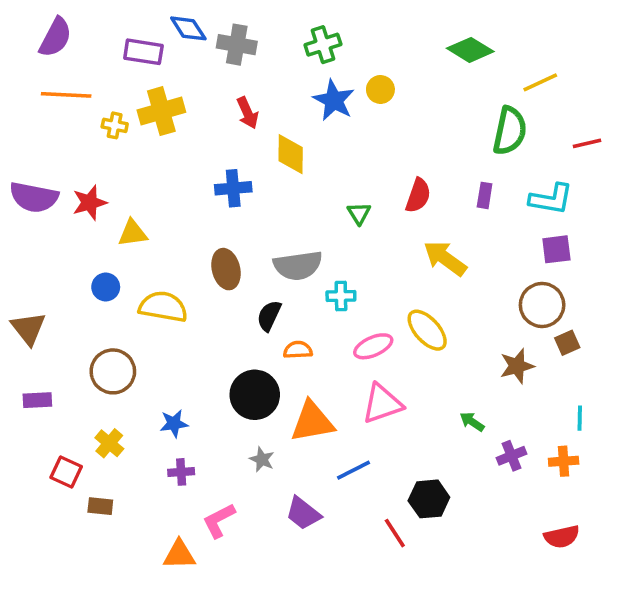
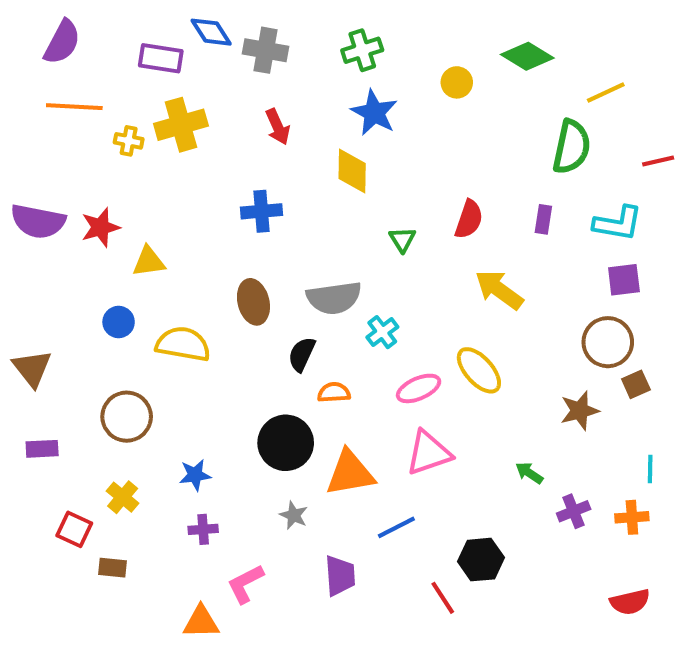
yellow circle: (380, 89) -> (457, 82), moved
yellow diamond: (291, 154) -> (352, 171), moved
cyan cross: (341, 296) -> (382, 332), turned -36
purple trapezoid: (303, 513) -> (340, 576), turned -132

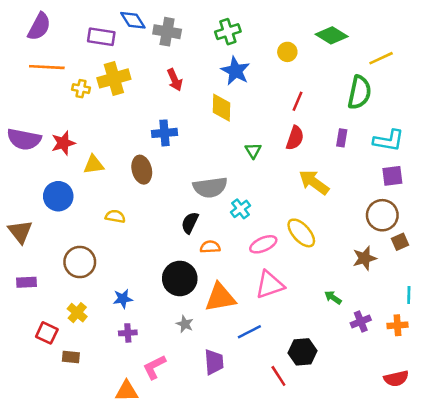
red line: (658, 161) -> (297, 101), moved, turned -54
brown ellipse: (253, 302) -> (142, 170), moved
blue circle: (119, 322) -> (58, 196), moved, size x1.5
yellow semicircle: (183, 344) -> (115, 216), size x0.6

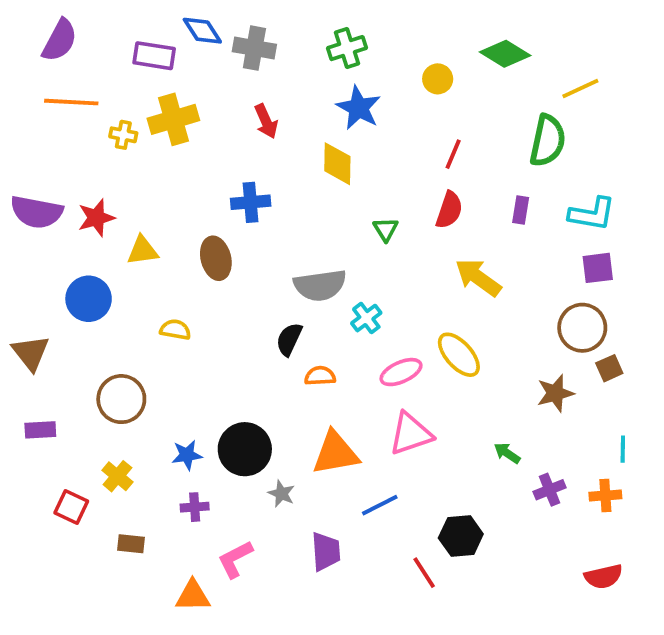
black circle: (180, 278) -> (245, 449), moved
brown rectangle: (71, 357) -> (131, 544), moved

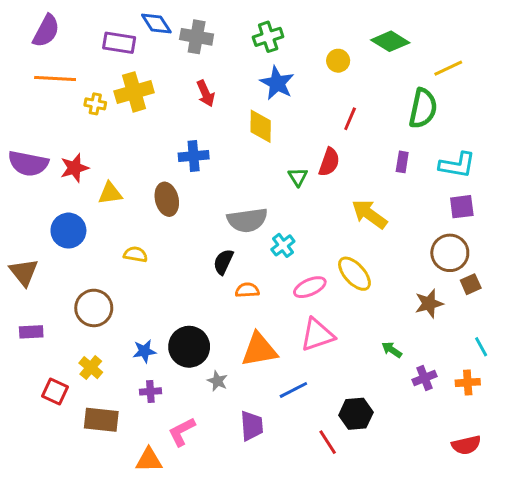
red semicircle: (449, 210) -> (329, 162), moved
cyan line: (623, 449) -> (481, 347), turned -30
brown rectangle: (131, 544) -> (101, 420), size x1.6

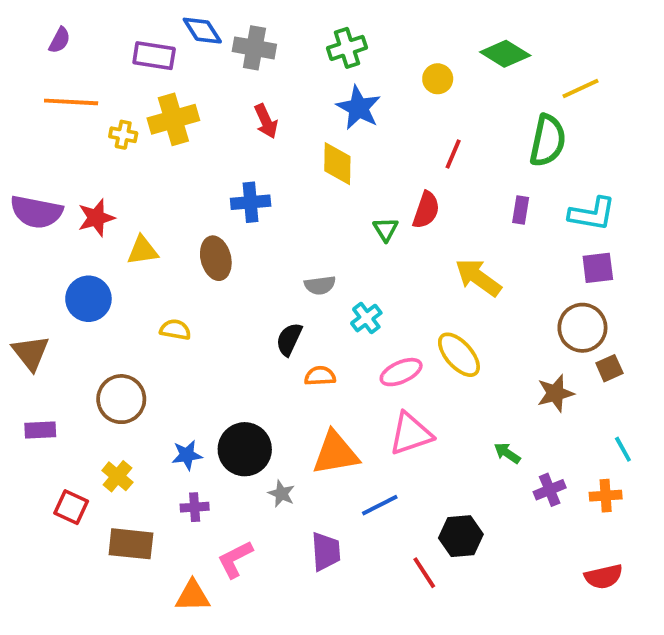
purple semicircle: (46, 31) -> (60, 40), size x0.6
gray semicircle: (247, 220) -> (320, 285), size x0.6

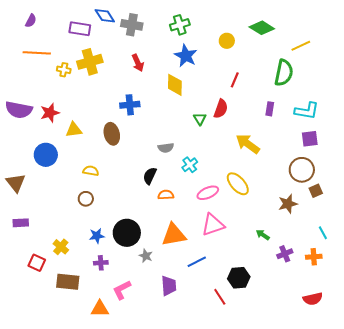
brown circle: (121, 399) -> (86, 199), moved, size x0.6

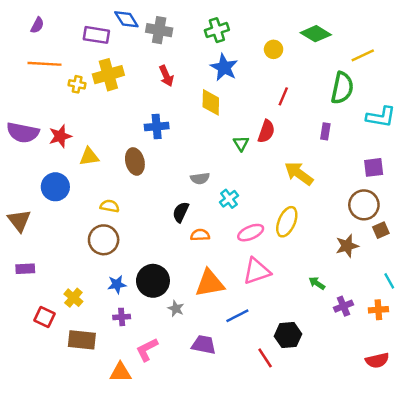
cyan L-shape: (307, 111) -> (381, 117), moved
yellow ellipse: (238, 184) -> (287, 222), turned 65
brown circle: (86, 199) -> (104, 240), size x1.6
purple trapezoid: (169, 286) -> (204, 345), turned -75

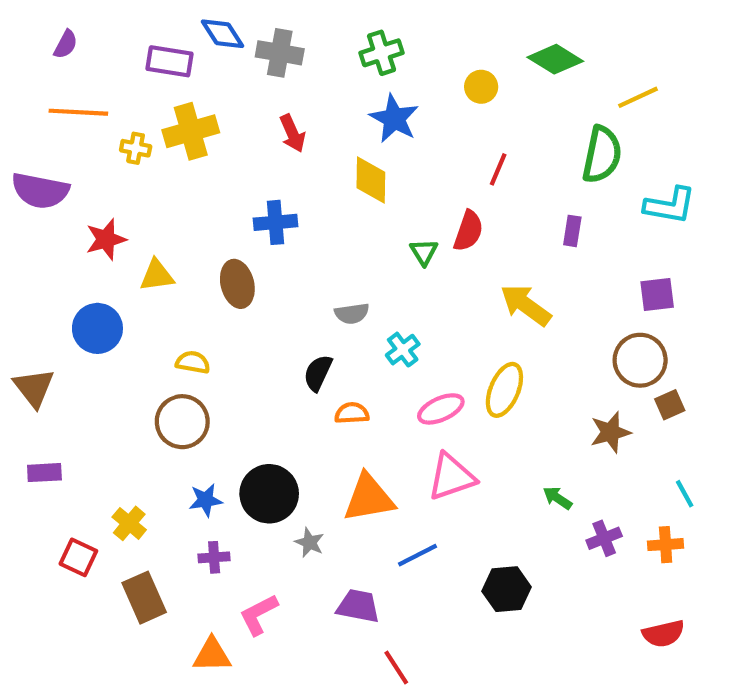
purple semicircle: (23, 133) -> (40, 191), moved
brown rectangle: (82, 340) -> (144, 598), turned 60
red line: (265, 358) -> (396, 668), moved

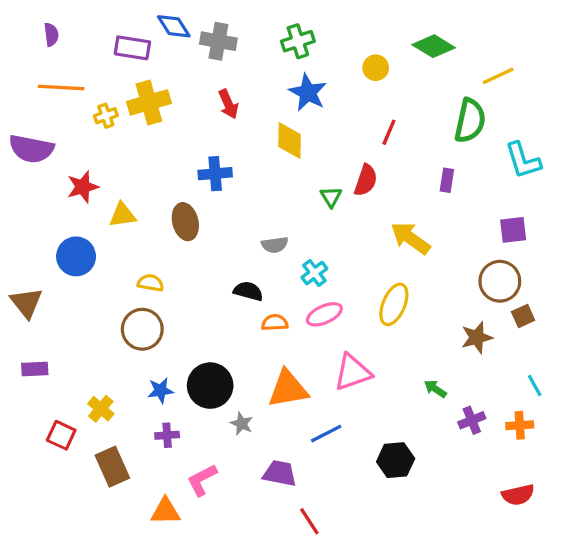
purple semicircle: (66, 44) -> (51, 35), turned -35
yellow cross: (136, 148) -> (106, 116), turned -30
cyan L-shape: (670, 205) -> (523, 160), turned 63
black semicircle: (318, 373) -> (248, 291), turned 80
pink ellipse: (441, 409) -> (324, 314), moved

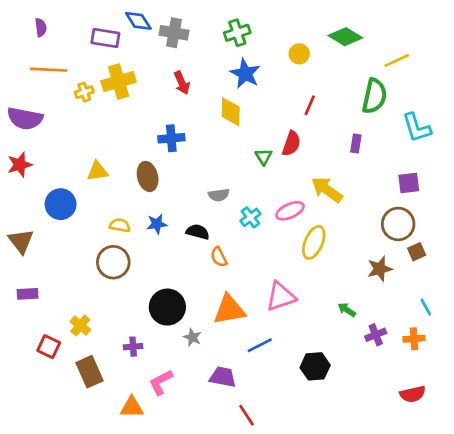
red star: (83, 187) -> (20, 165), moved
pink ellipse: (324, 314) -> (290, 211), moved
orange semicircle: (275, 323) -> (219, 257), turned -114
blue star: (160, 390) -> (157, 224), moved

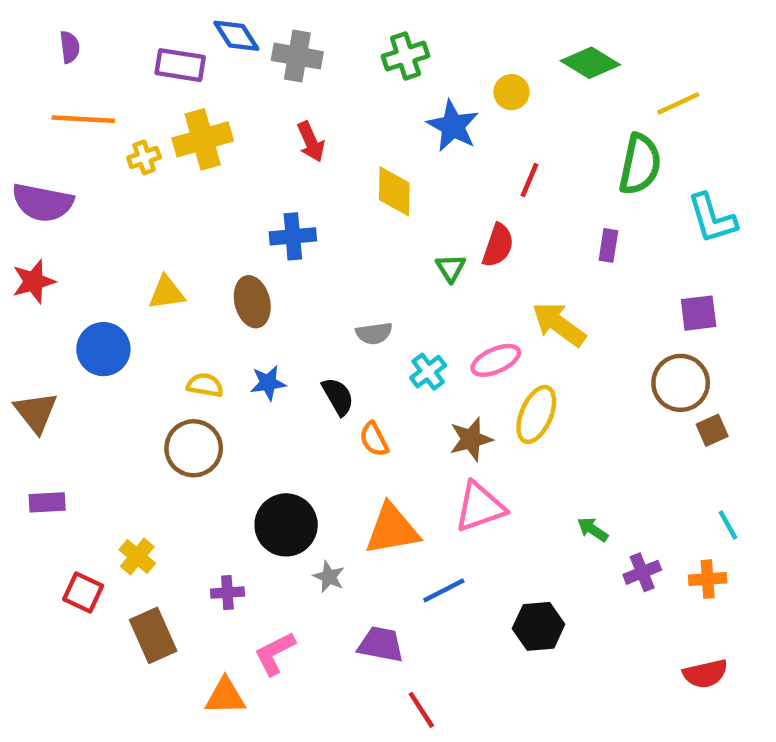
blue star: (245, 74) -> (453, 126), moved
black semicircle: (198, 232) -> (338, 396), turned 45
brown star: (380, 269) -> (471, 439), moved

